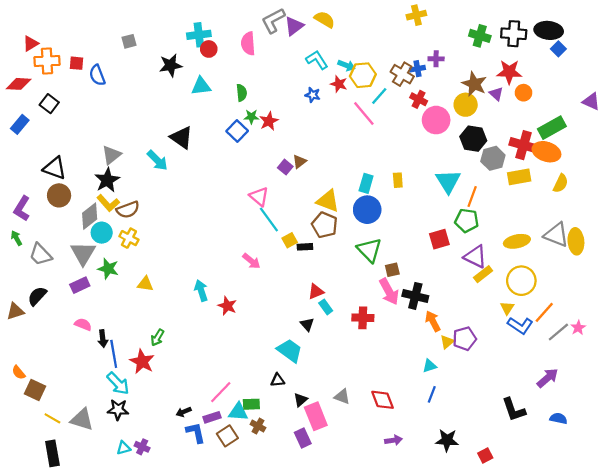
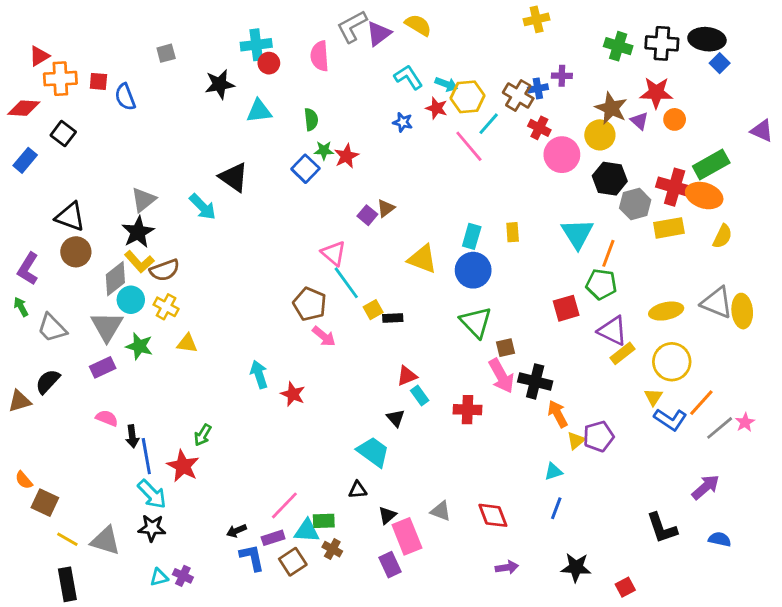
brown pentagon: (325, 225) -> (310, 304), moved
yellow triangle: (145, 284) -> (187, 343), moved

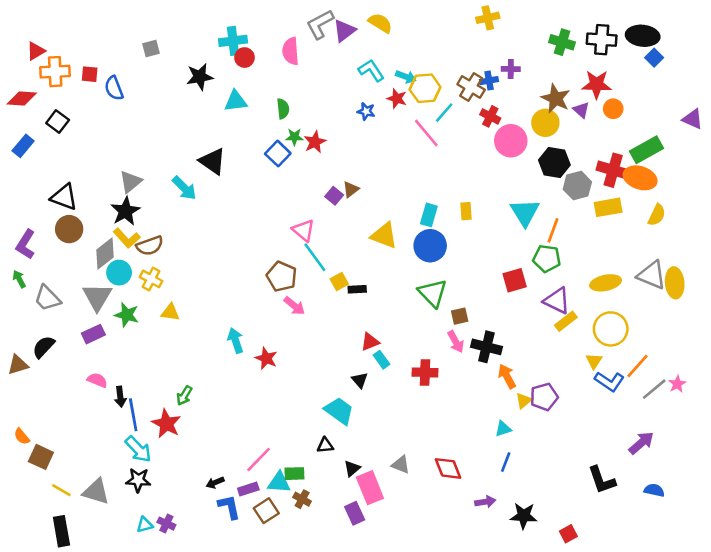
pink arrow: (501, 376) -> (456, 342), size x0.7
purple arrow: (507, 567) -> (485, 502), moved

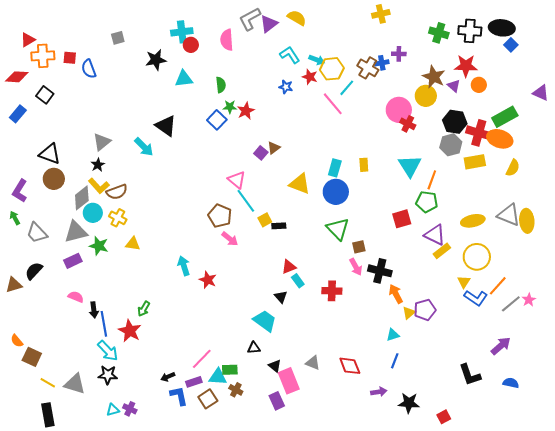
red cross: (490, 116) -> (408, 124), moved
black hexagon: (554, 162) -> (455, 122), moved
black star: (125, 211) -> (98, 165), size x0.6
gray triangle: (97, 297) -> (76, 232), turned 45
black triangle: (352, 468) -> (275, 366), turned -40

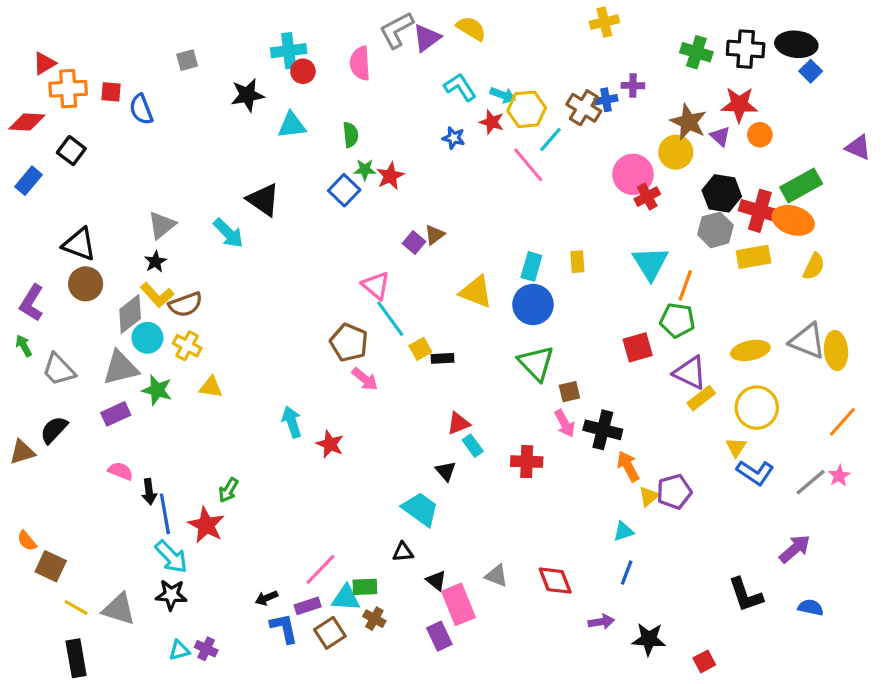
red cross: (408, 124) -> (647, 197), turned 35
orange line: (498, 286) -> (842, 422), moved

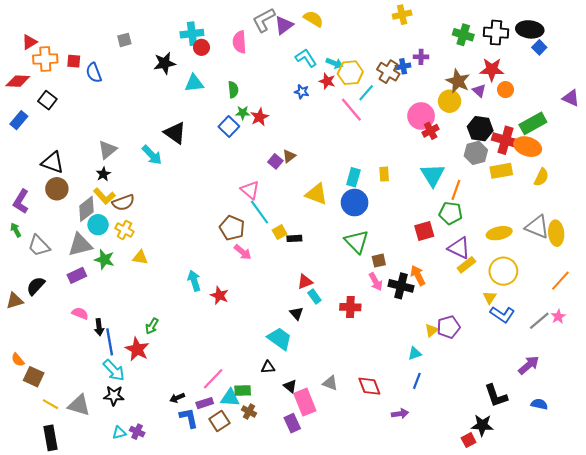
orange arrow: (628, 466) -> (418, 275), moved
black star: (649, 639) -> (482, 425), moved

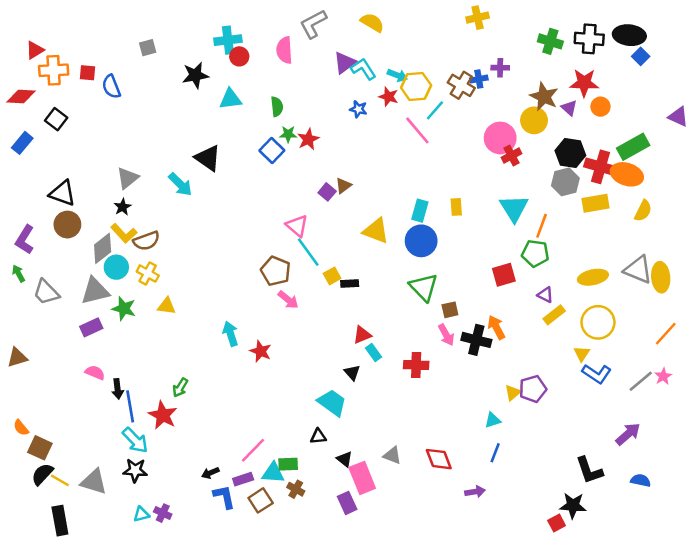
purple triangle: (284, 25) -> (345, 63), moved
purple triangle: (459, 248) -> (545, 295), size x0.6
black semicircle: (36, 286) -> (42, 474), moved

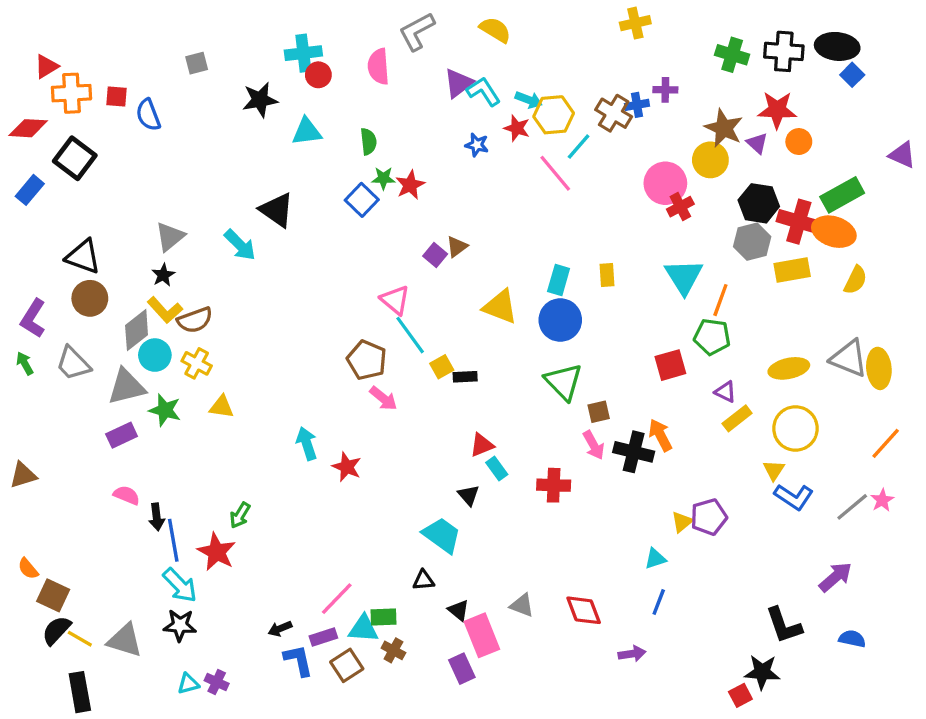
black square: (56, 119) -> (75, 158), size x1.4
gray trapezoid: (46, 292) -> (73, 363), moved

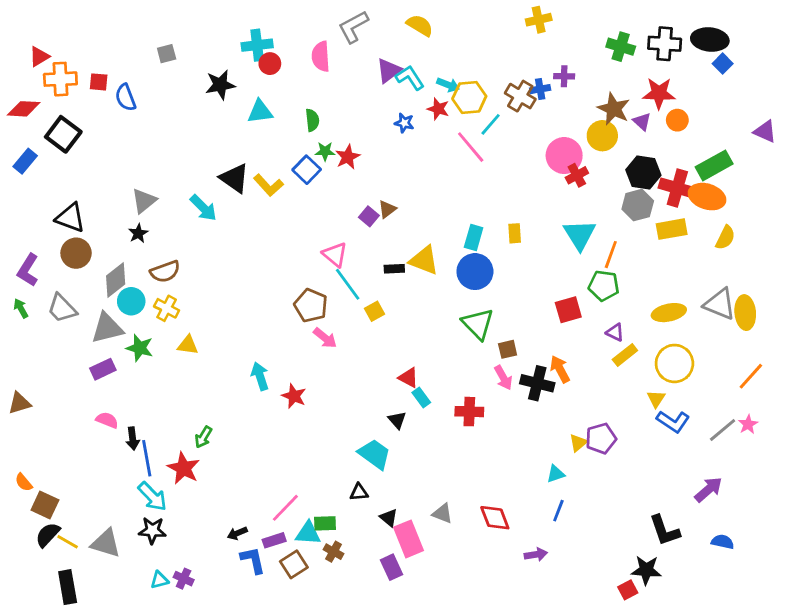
yellow L-shape: (165, 310) -> (268, 185), moved
black rectangle: (465, 377) -> (394, 269), moved
red triangle: (482, 445) -> (408, 378), turned 50

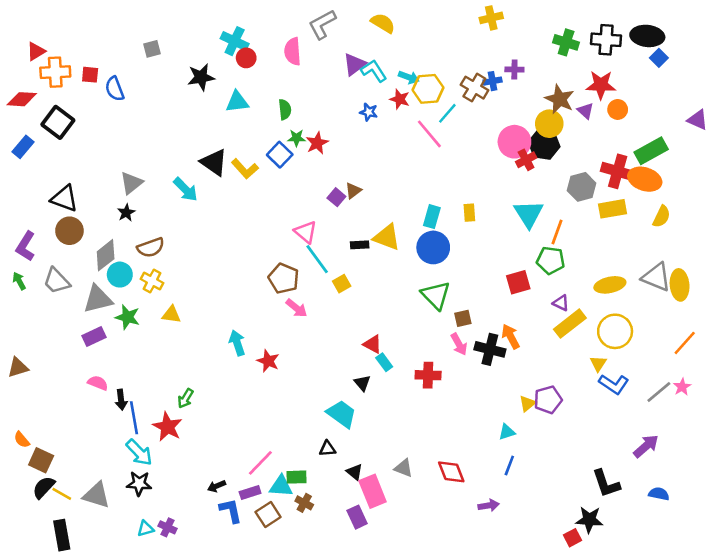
cyan cross: (257, 45) -> (235, 41), turned 32
black hexagon: (643, 172) -> (544, 144), moved
yellow rectangle: (625, 355) -> (570, 324), size x1.4

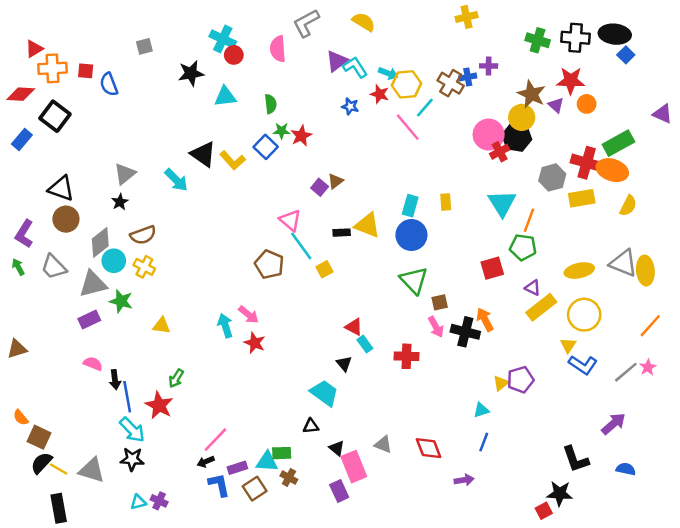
pink arrow: (296, 308) -> (248, 315), moved
yellow triangle: (171, 315) -> (162, 326), moved
pink line: (260, 463) -> (215, 440), moved

